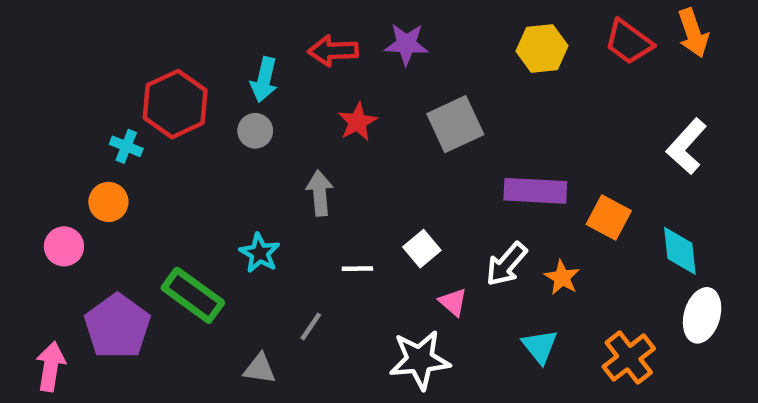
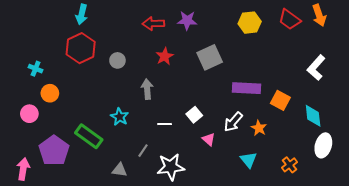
cyan arrow: (264, 80) -> (82, 14), moved
cyan cross: (126, 146) -> (36, 69), moved
orange cross: (629, 358) -> (290, 165), size x0.7
white star: (420, 360) -> (171, 167), moved

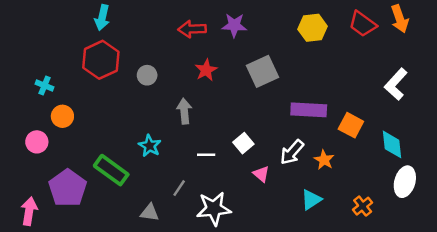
cyan triangle: (249, 160) -> (311, 200), turned 36

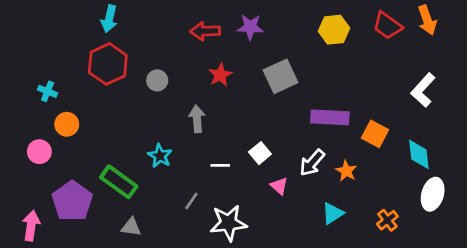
gray triangle: (150, 212) -> (131, 227), moved

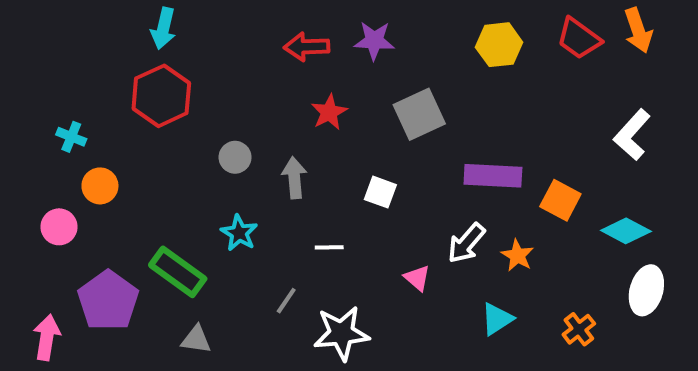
gray circle: (157, 80) -> (235, 157), moved
white square: (260, 153) -> (380, 192), moved, turned -30
cyan diamond: (419, 154) -> (626, 231), turned -56

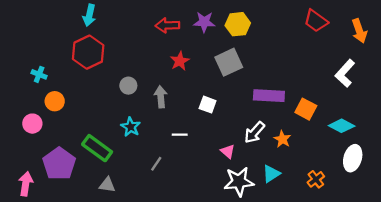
orange arrow: (638, 30) -> (359, 31), moved
yellow hexagon: (499, 45) -> (238, 24), moved
white star: (341, 333) -> (239, 182), moved

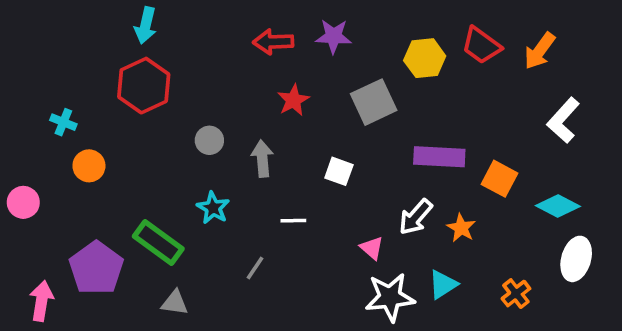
red trapezoid: (316, 21) -> (481, 45), moved
yellow hexagon: (238, 24) -> (425, 58), moved
orange arrow: (359, 31) -> (540, 51), moved, turned 55
pink circle: (32, 124) -> (23, 202), moved

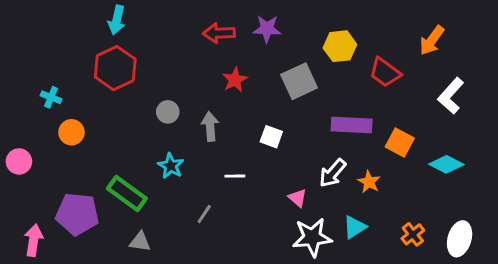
red trapezoid: (481, 45) -> (385, 72), moved
white ellipse: (576, 259) -> (460, 239), moved
purple pentagon: (96, 268) -> (77, 214), turned -30

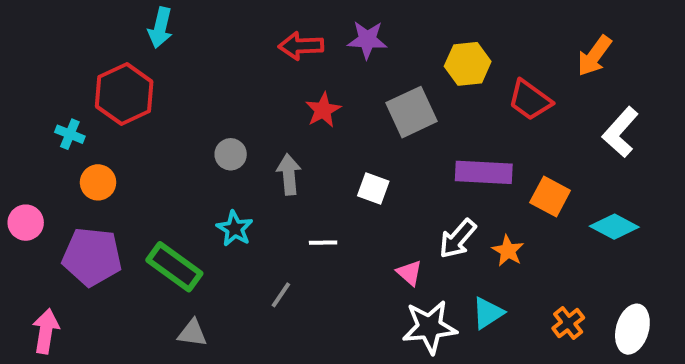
red hexagon: (115, 68) -> (124, 94), moved
purple pentagon: (77, 214) -> (92, 257), moved

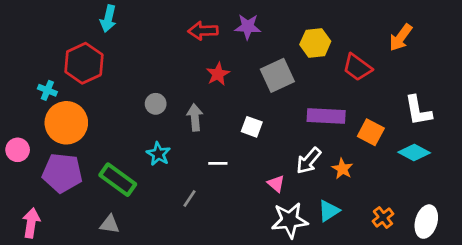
white L-shape: (620, 132) -> (418, 111), moved, turned -52
orange circle: (98, 182) -> (66, 123), size x1.8
gray triangle: (192, 333) -> (110, 224), moved

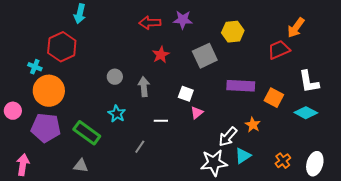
red trapezoid: (357, 67) -> (279, 50), moved, turned 120
white arrow: (309, 161) -> (228, 137), moved
pink triangle: (276, 184) -> (197, 113), moved, turned 40

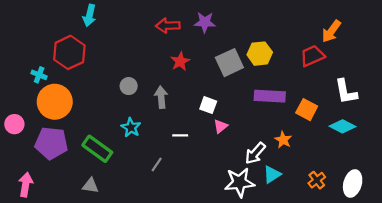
yellow hexagon: (233, 32) -> (260, 54), moved

